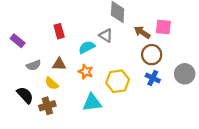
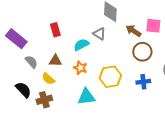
purple rectangle: (18, 41) -> (16, 39), size x1.5
gray semicircle: (34, 65) -> (31, 62), turned -112
blue cross: (153, 78) -> (143, 82), moved, turned -32

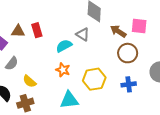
brown triangle: (55, 61) -> (18, 31), moved
gray semicircle: (31, 62) -> (12, 64), turned 80

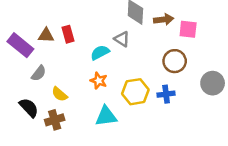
brown arrow: (118, 31) -> (164, 19), moved, turned 140
blue cross: (129, 84) -> (166, 94), moved

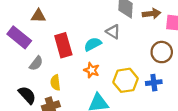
red rectangle: (68, 34) -> (63, 45), moved, size x1.5
brown triangle: (46, 35) -> (38, 16), moved
yellow semicircle: (60, 94) -> (55, 83), turned 42

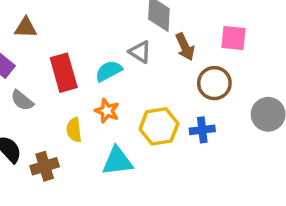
brown arrow: (152, 14) -> (185, 47), moved, turned 72
gray semicircle: (36, 63) -> (22, 100), turned 91
yellow semicircle: (55, 83) -> (74, 130), moved

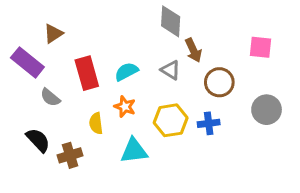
brown triangle: (26, 28) -> (53, 34), turned -35
pink square: (233, 38) -> (260, 47), moved
gray triangle: (140, 52) -> (171, 70), moved

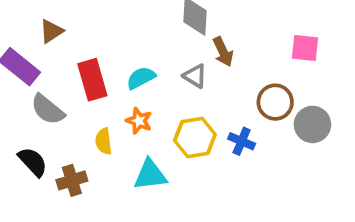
brown circle: (219, 82) -> (275, 102), moved
gray semicircle: (50, 97) -> (48, 110), size x1.4
blue cross: (209, 123) -> (242, 141), turned 30

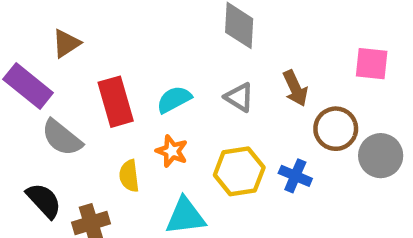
brown arrow: (223, 52) -> (295, 88), moved

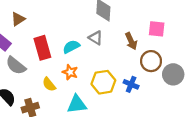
pink square: (372, 64) -> (157, 29), moved
gray triangle: (239, 97) -> (96, 38), moved
yellow semicircle: (129, 176) -> (49, 84), turned -32

